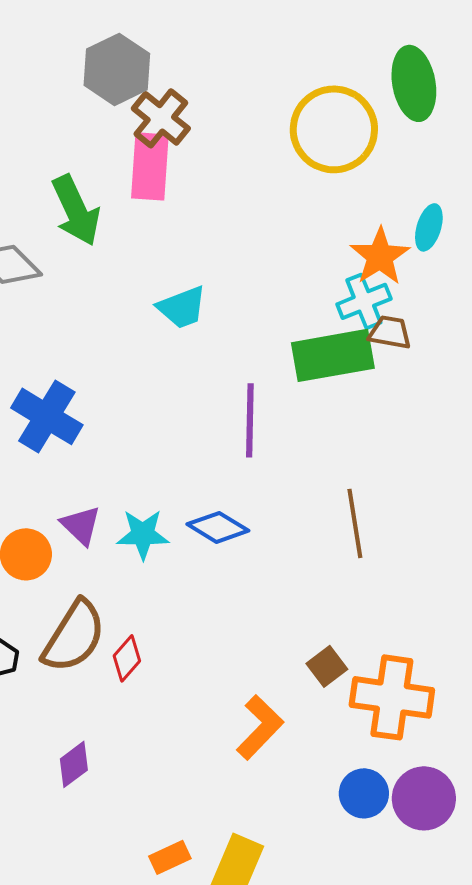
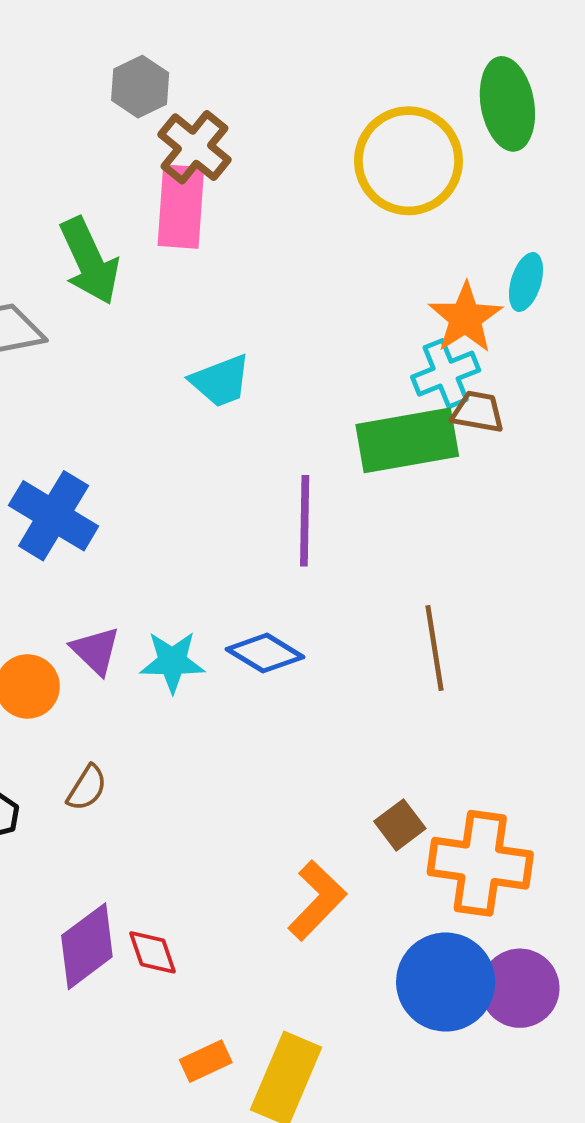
gray hexagon: (117, 69) -> (140, 87), size x0.7
brown semicircle: (74, 636) -> (87, 788), size x0.5
red diamond: (127, 658) -> (152, 952), moved, turned -60
purple diamond: (74, 764) -> (87, 946), size x1.5
blue circle: (364, 793) -> (446, 982), size x1.6

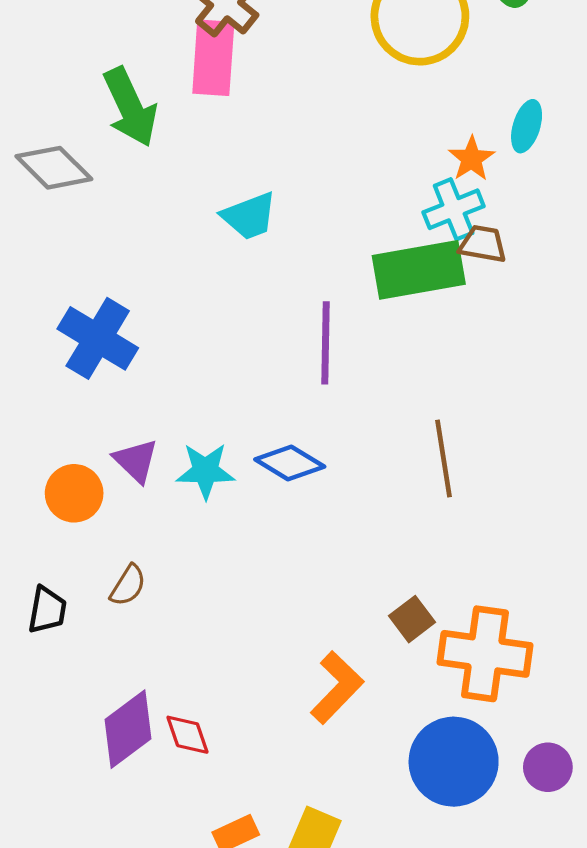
orange star: (465, 318) -> (472, 159), size x0.7
purple circle: (520, 988) -> (548, 767), moved, size x0.7

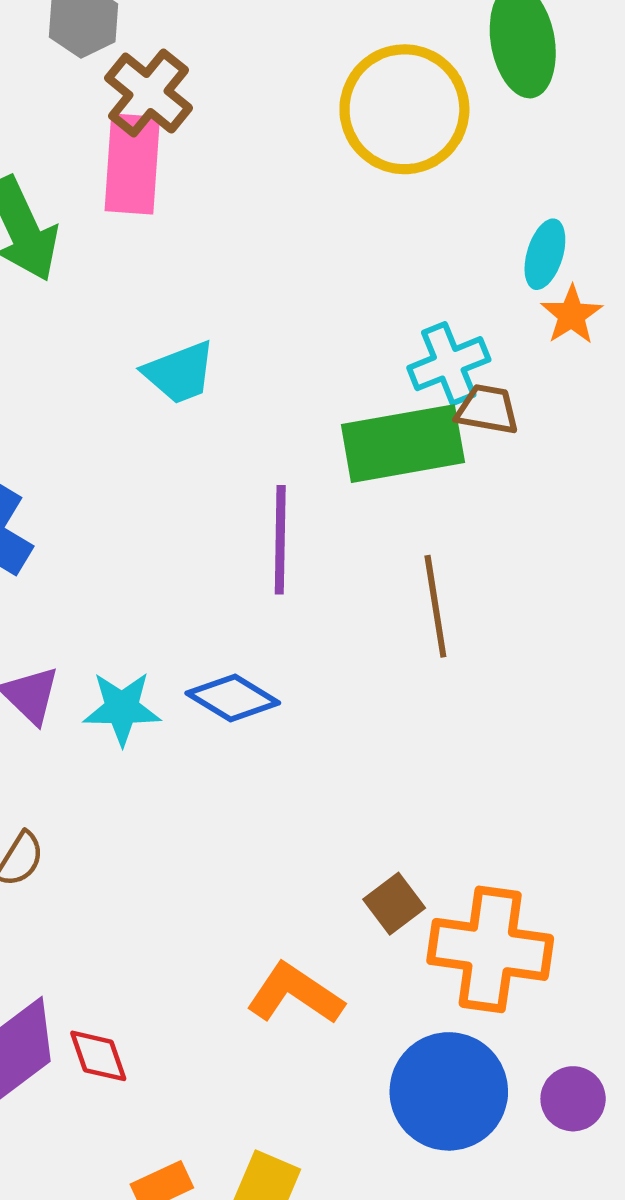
orange star: (472, 159) -> (572, 315), moved
brown line: (443, 459) -> (435, 606), moved
orange L-shape: (337, 688) -> (295, 994), turned -100

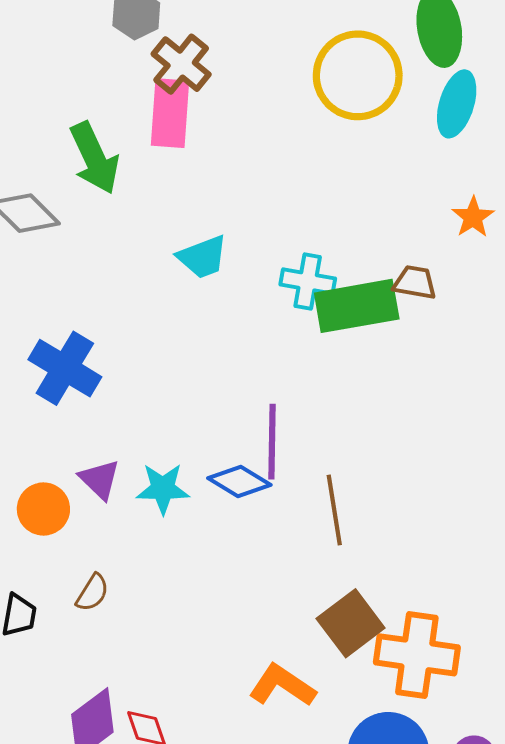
cyan ellipse: (545, 254) -> (457, 104), moved, size x1.4
cyan cross: (449, 364) -> (308, 281), moved, turned 32
purple line: (280, 540) -> (272, 442), moved
brown line: (435, 606) -> (334, 510), moved
brown square: (394, 904) -> (351, 623), size x1.6

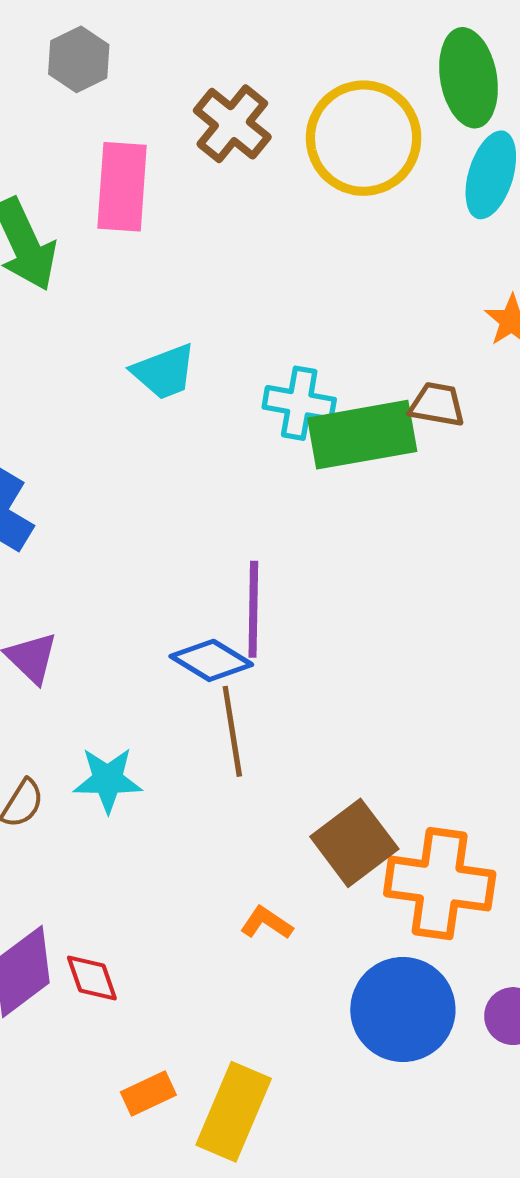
brown cross: (181, 64) -> (232, 124), moved
cyan star: (163, 489) -> (108, 780), moved
brown line: (334, 510) -> (232, 731), moved
orange L-shape: (282, 686) -> (266, 923), size x0.6

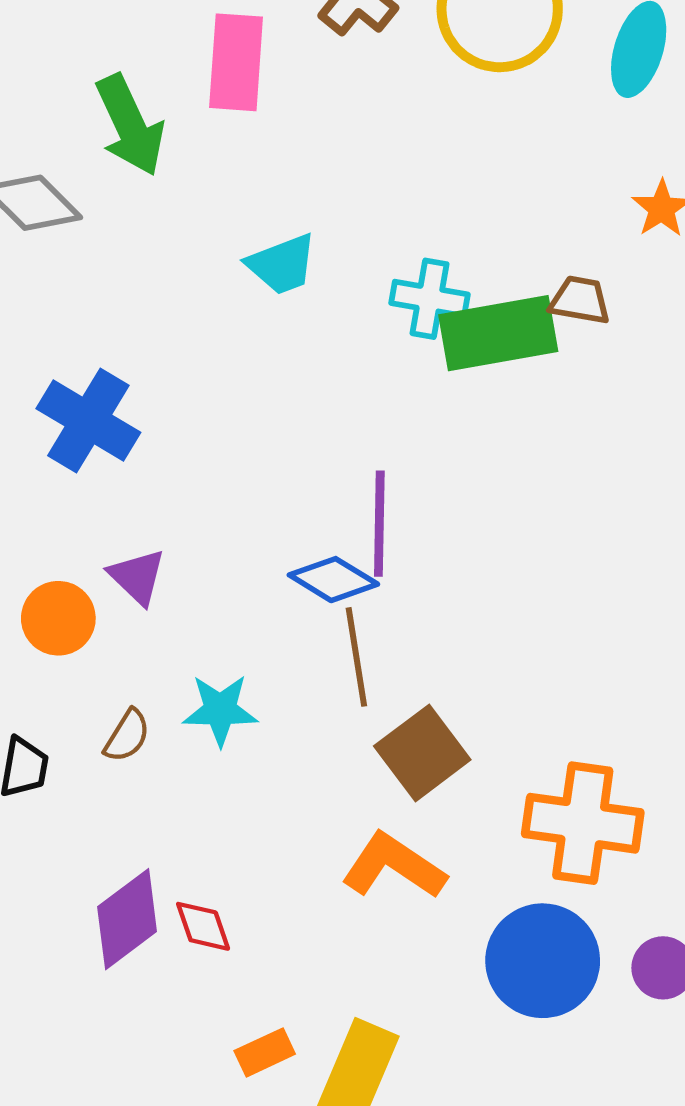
brown square: (354, 843) -> (422, 753), moved
orange L-shape: (266, 923) -> (394, 866), size x1.8

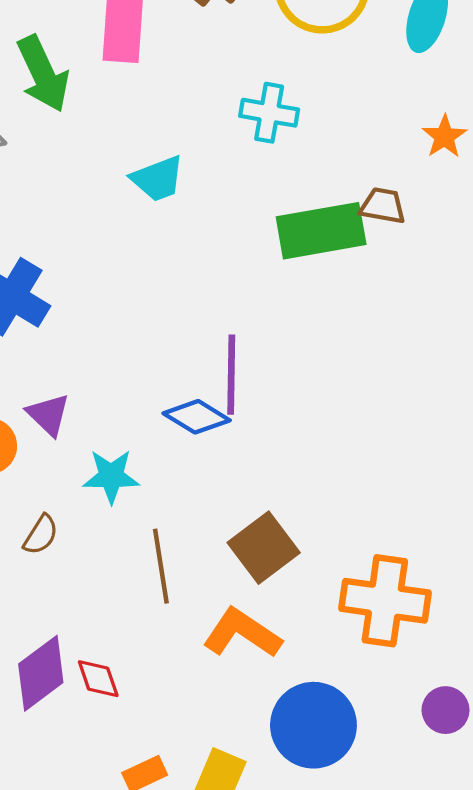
cyan cross: (429, 299) -> (269, 113), moved
brown line: (356, 657) -> (161, 566), moved
cyan star: (220, 710) -> (111, 476), moved
blue circle: (543, 961) -> (313, 725), moved

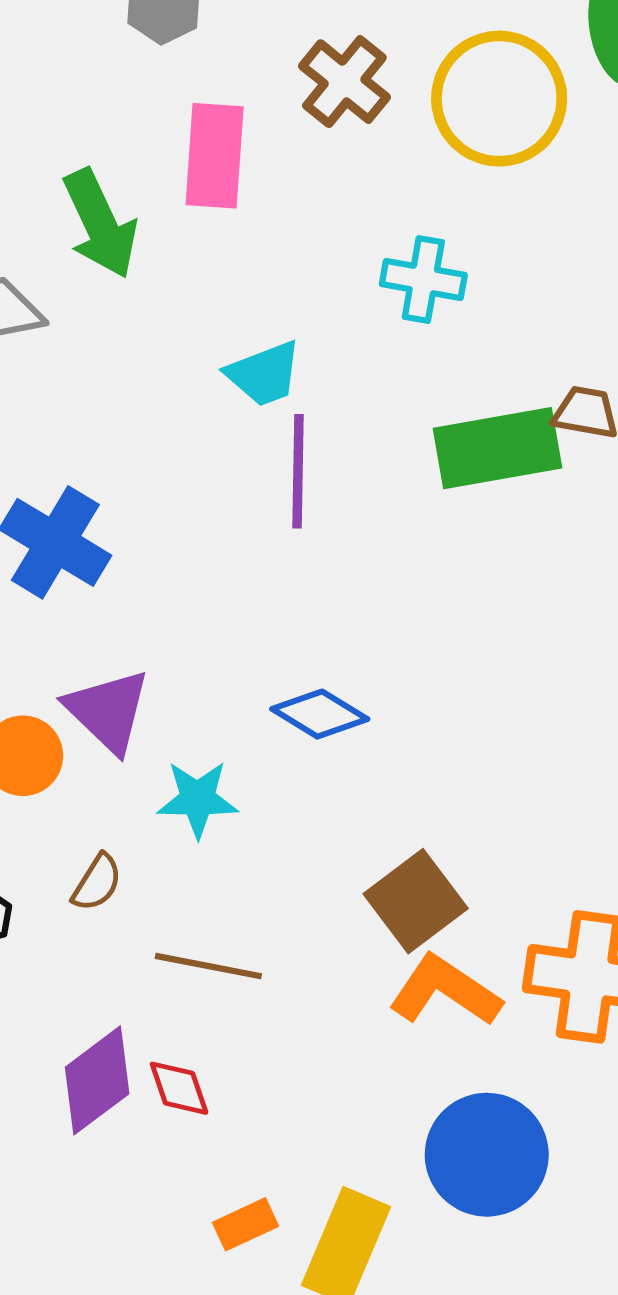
purple line: (231, 375) -> (298, 471), moved
purple triangle: (48, 415) -> (108, 711), size x1.4
brown line: (161, 566) -> (208, 966), moved, turned -70
orange L-shape: (242, 633) -> (445, 991), moved

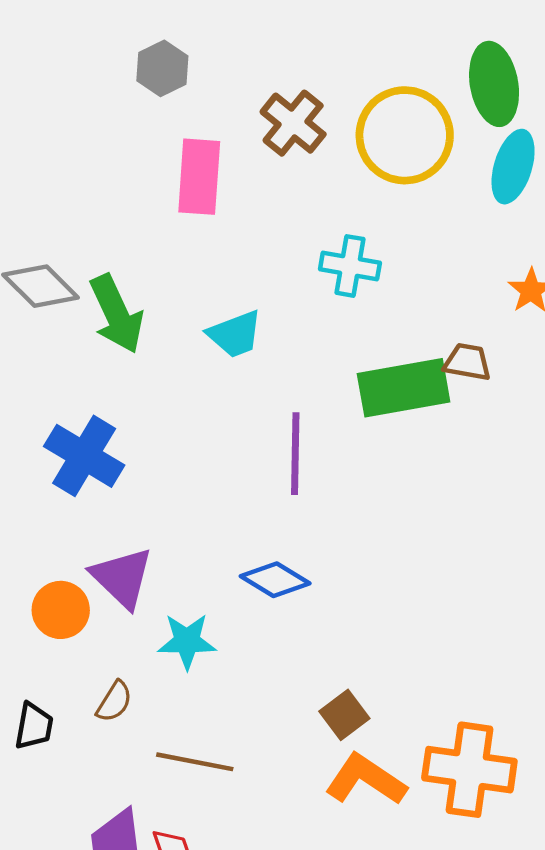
green arrow: (100, 224) -> (117, 314), moved
purple line: (298, 471) -> (295, 454), moved
brown square: (416, 901) -> (344, 715), size x0.7

